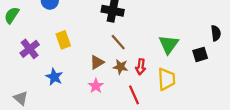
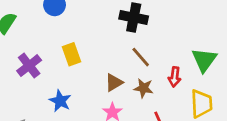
red arrow: (141, 67) -> (175, 77), moved

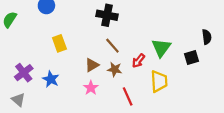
purple cross: (29, 66) -> (24, 73), moved
red arrow: (175, 77) -> (138, 61), turned 32

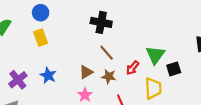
yellow rectangle: (59, 43) -> (41, 38), moved
black square: (191, 57) -> (174, 69), moved
blue star: (51, 79) -> (48, 75), moved

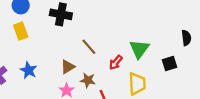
black cross: (101, 22) -> (61, 14), moved
black square: (174, 69) -> (169, 64), moved
brown star: (109, 76) -> (88, 80), moved

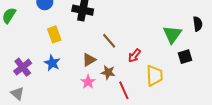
yellow rectangle: (21, 31) -> (54, 34), moved
black semicircle: (186, 38) -> (198, 24), moved
green triangle: (139, 49) -> (172, 34), moved

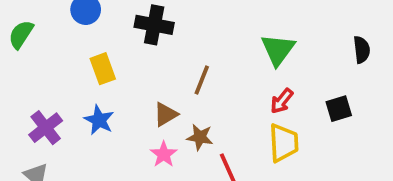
green triangle: (172, 34) -> (278, 50), moved
brown line: (109, 41) -> (202, 80), turned 63
red arrow: (134, 56) -> (282, 101), moved

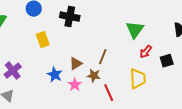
brown line: (202, 80) -> (103, 57), moved
red arrow: (282, 101) -> (146, 52), moved
blue star: (99, 120) -> (55, 75), moved

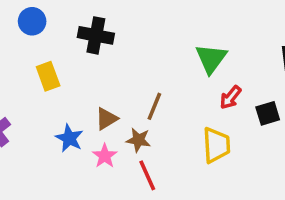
red line: (109, 93) -> (147, 175), moved

